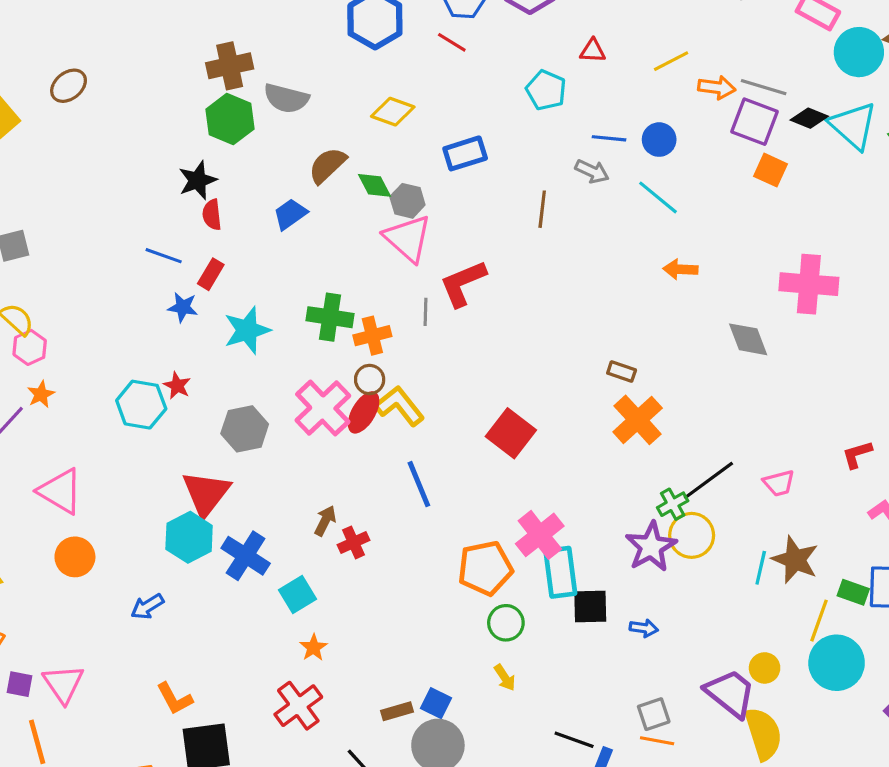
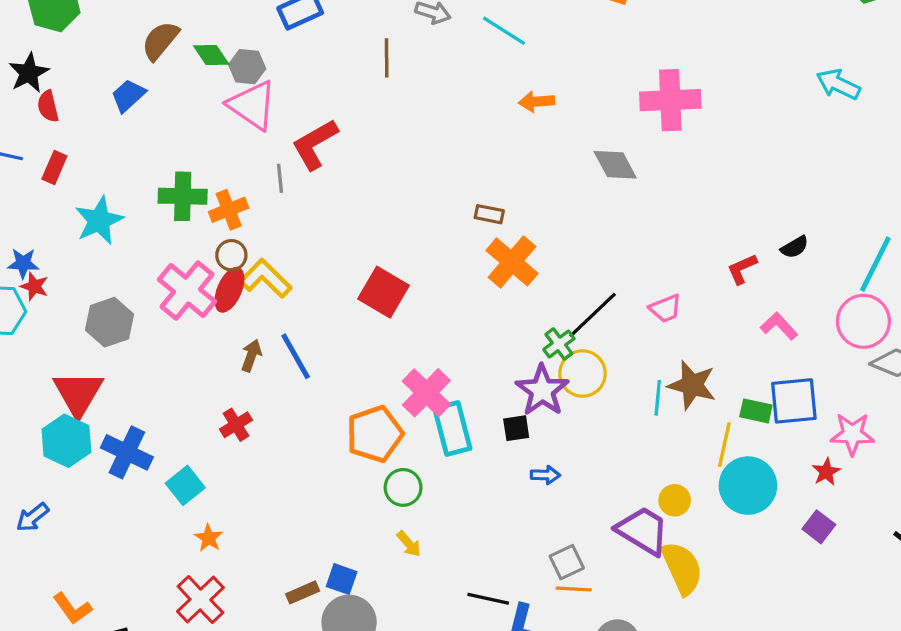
blue star: (183, 307) -> (23, 263), moved
brown arrow: (325, 521) -> (251, 356), moved
black square: (590, 607) -> (516, 428), moved, size x0.7

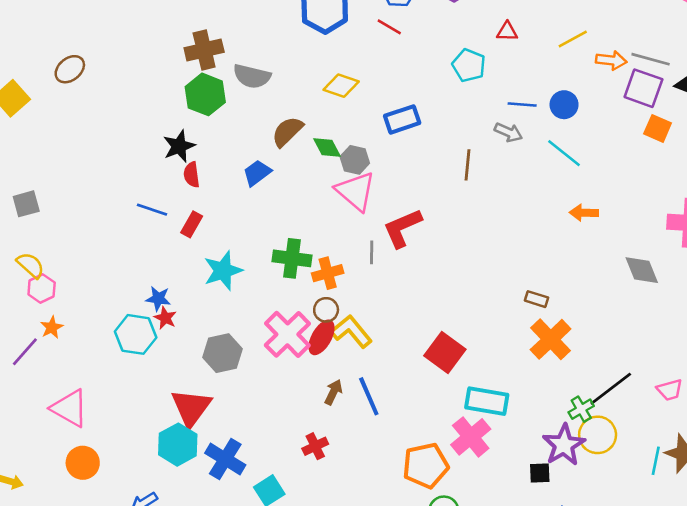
cyan rectangle: (452, 429) -> (487, 401), moved, turned -72

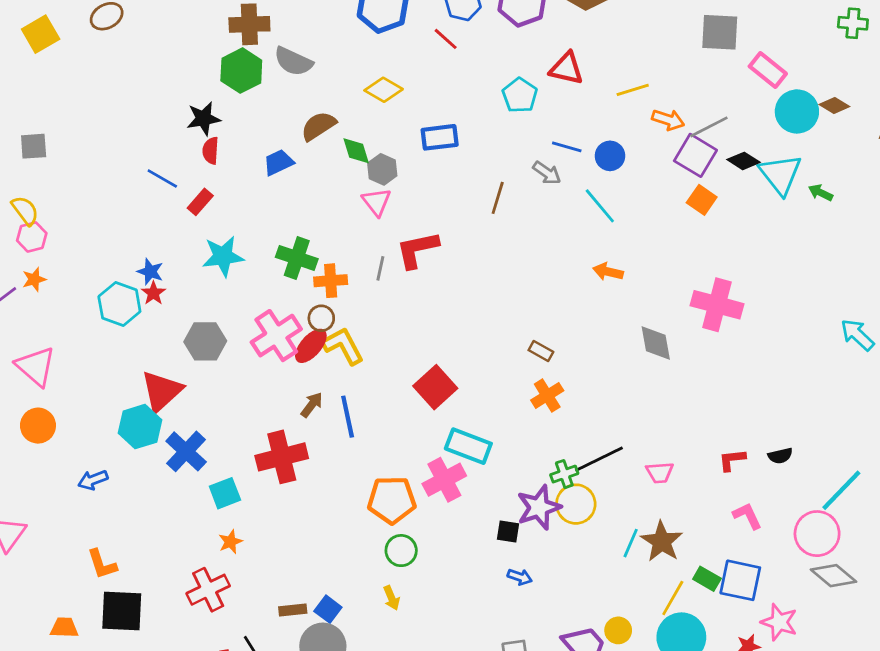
red triangle: (507, 32) -> (566, 68), size x1.5
gray line: (651, 59) -> (709, 127), turned -54
pink triangle: (356, 191) -> (377, 202), size x0.7
orange cross: (551, 339) -> (547, 395), size x0.7
red cross: (315, 446) -> (282, 457), size x1.8

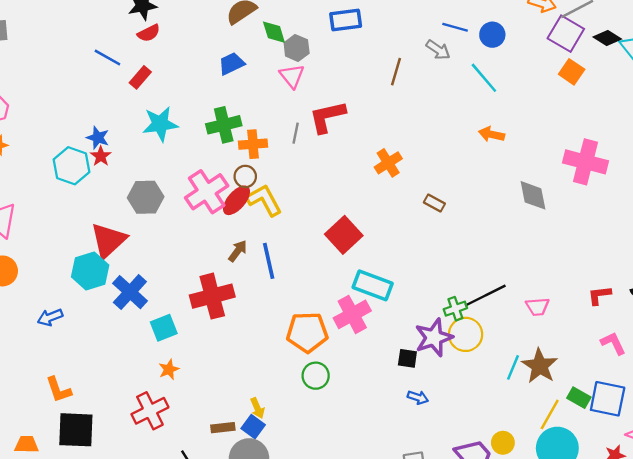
red semicircle: (211, 151) -> (149, 33), turned -120
blue trapezoid: (278, 162) -> (231, 64), moved
green cross: (297, 258) -> (224, 125), turned -32
orange cross: (547, 395) -> (388, 163), moved
yellow arrow: (391, 598) -> (257, 408), moved

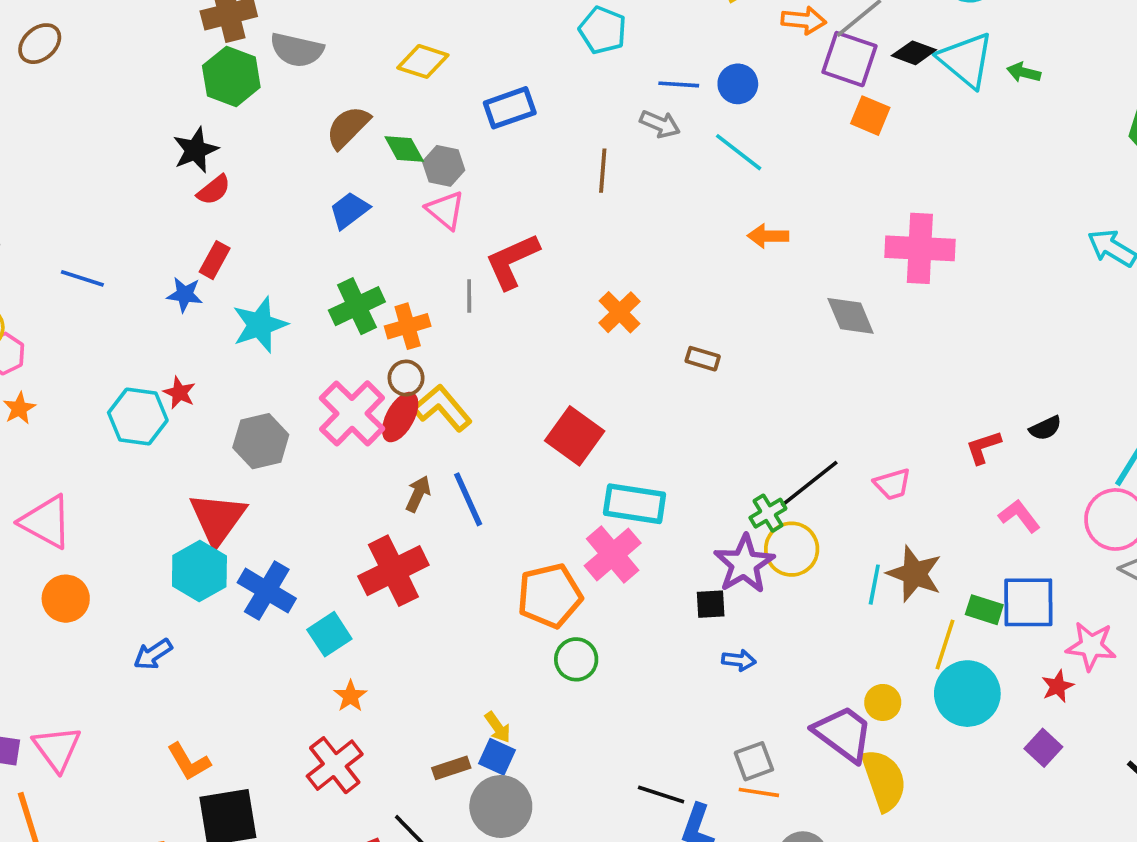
blue line: (107, 58) -> (82, 278), moved
blue star: (98, 138) -> (185, 295), moved

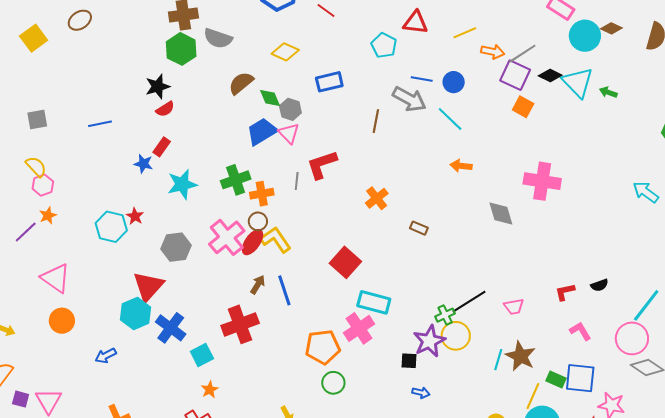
gray arrow: (660, 124) -> (409, 99), size x1.6
blue trapezoid: (349, 210) -> (262, 131), moved, size x1.4
blue line: (82, 278) -> (100, 124), moved, turned -35

